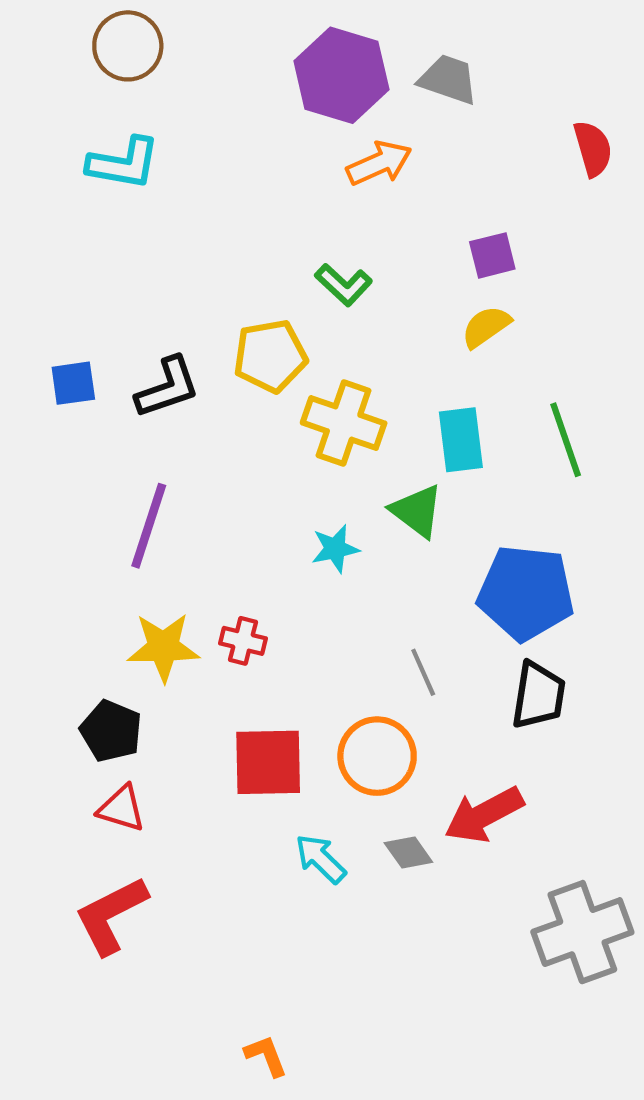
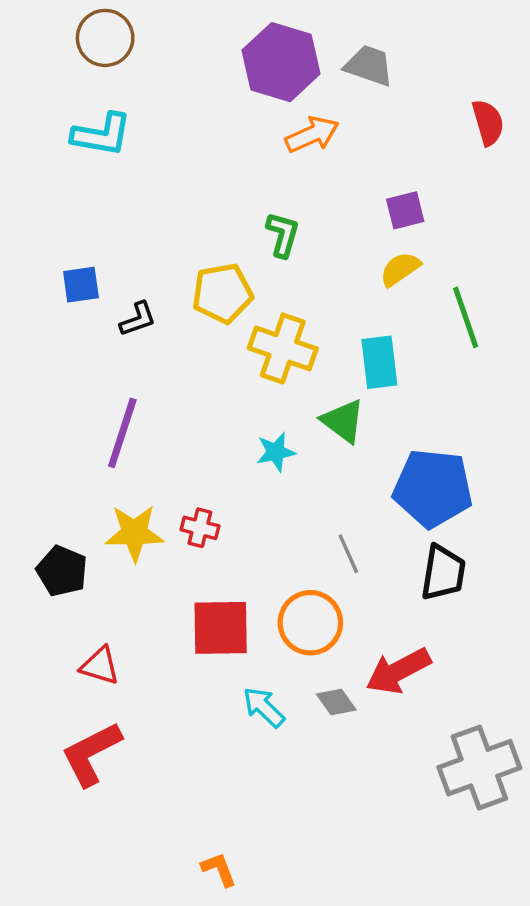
green L-shape: (344, 285) -> (283, 235), turned -117
blue square: (73, 383) -> (81, 285), moved
black L-shape: (168, 387) -> (138, 319), size x0.7
green line: (566, 440) -> (466, 317), moved
black pentagon: (111, 731) -> (62, 571), moved

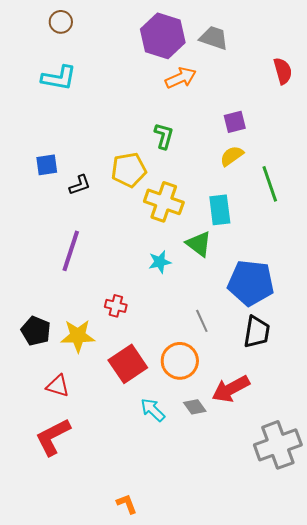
brown circle: (105, 38) -> (61, 22), size x0.7
yellow star: (134, 533) -> (78, 336), moved
red square: (221, 628) -> (128, 364), turned -33

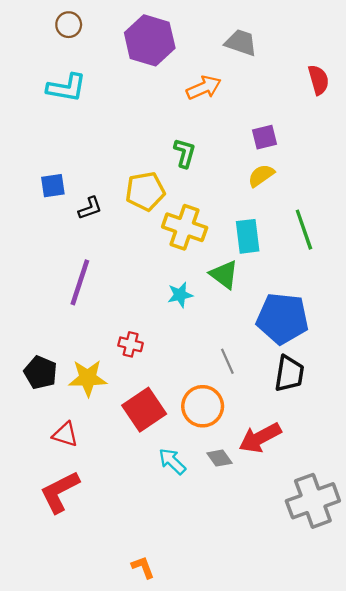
purple hexagon: (163, 36) -> (150, 40), moved
green line: (270, 184) -> (304, 230), moved

